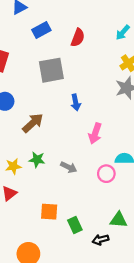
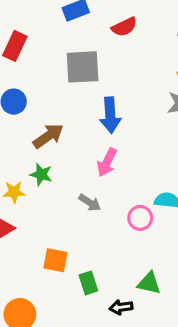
red semicircle: (78, 38) -> (124, 27), turned 36
blue arrow: (76, 102) -> (110, 115), size x1.5
pink arrow: (95, 133) -> (107, 162), moved
green star: (37, 160) -> (41, 174), moved

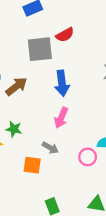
red semicircle: (124, 27) -> (65, 35), moved
brown arrow: (48, 136) -> (16, 86), moved
orange square: (55, 260) -> (32, 165), moved

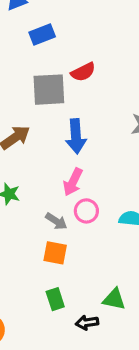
pink circle: (88, 157) -> (86, 211), moved
orange square: (32, 165) -> (55, 253), moved

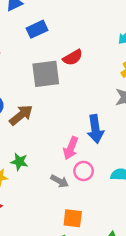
blue arrow: (76, 136) -> (95, 129), moved
orange square: (55, 253) -> (73, 218), moved

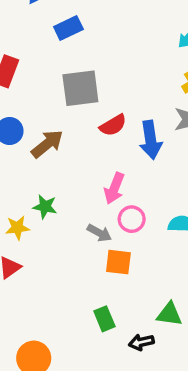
red semicircle: (73, 57) -> (113, 125), moved
blue arrow: (95, 129) -> (151, 140), moved
orange square: (73, 218) -> (118, 262), moved

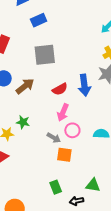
red semicircle: (113, 125) -> (60, 89), moved

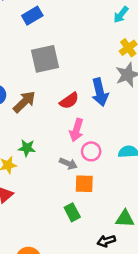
green rectangle: (56, 187) -> (72, 212), moved

